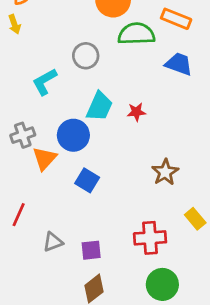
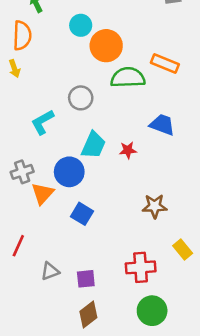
blue trapezoid: (179, 64) -> (162, 125), moved
brown star: (165, 172) -> (155, 206), turned 30

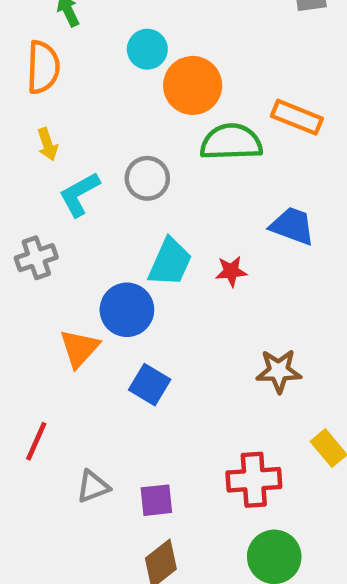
yellow arrow: (14, 69) -> (48, 144), moved
cyan L-shape: (42, 122) -> (79, 194), moved
gray cross: (22, 172) -> (36, 258), moved

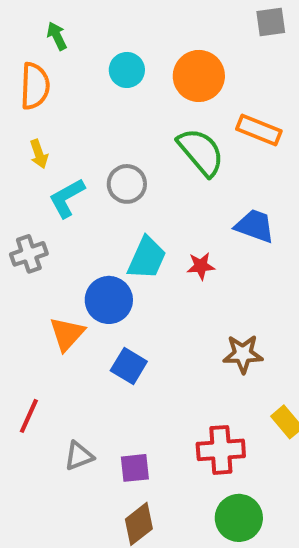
orange circle: (193, 85) -> (199, 76), moved
green semicircle: (231, 142) -> (201, 152), turned 52

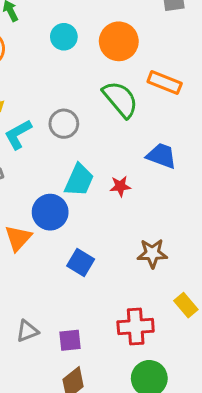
blue square: (129, 366) -> (81, 262), moved

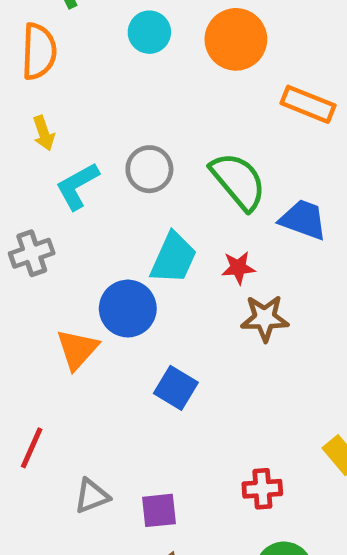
green semicircle: (120, 99) -> (238, 181), moved
brown star: (152, 253) -> (265, 318), moved
red cross: (136, 327) -> (262, 489), size x0.7

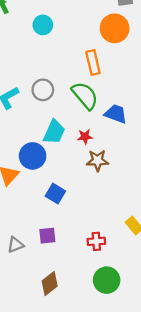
orange circle: (236, 39) -> (115, 28), moved
orange rectangle: (308, 104) -> (93, 63), moved, turned 55
purple square: (159, 510) -> (47, 236), moved

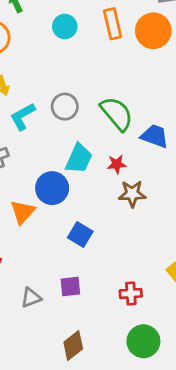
orange rectangle: (93, 63) -> (113, 24), moved

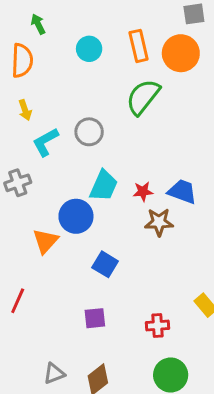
green semicircle: (117, 114) -> (143, 97), moved, turned -102
blue trapezoid: (155, 136) -> (182, 192), moved
gray triangle: (31, 298) -> (54, 374), moved

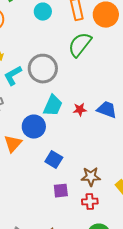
gray circle: (89, 132) -> (43, 69), size x1.5
brown star: (159, 222) -> (91, 177), moved
purple square: (95, 318) -> (61, 191), moved

